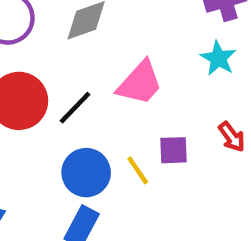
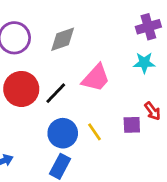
cyan star: (218, 58) -> (144, 63), turned -30
purple square: (173, 150) -> (132, 125), moved

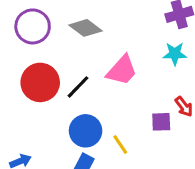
gray diamond: (63, 39) -> (86, 28), turned 56
yellow line: (95, 132) -> (120, 144), moved

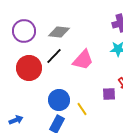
gray diamond: (86, 28) -> (59, 32), turned -30
black line: (78, 87) -> (54, 56), moved

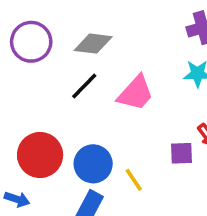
red circle: (29, 68) -> (40, 155), moved
blue arrow: (16, 120) -> (17, 199), turned 40

